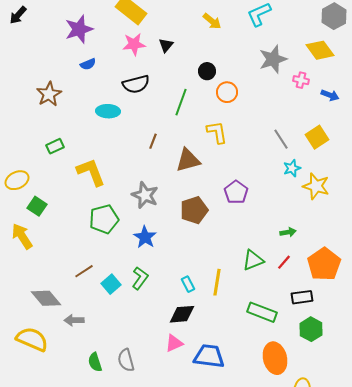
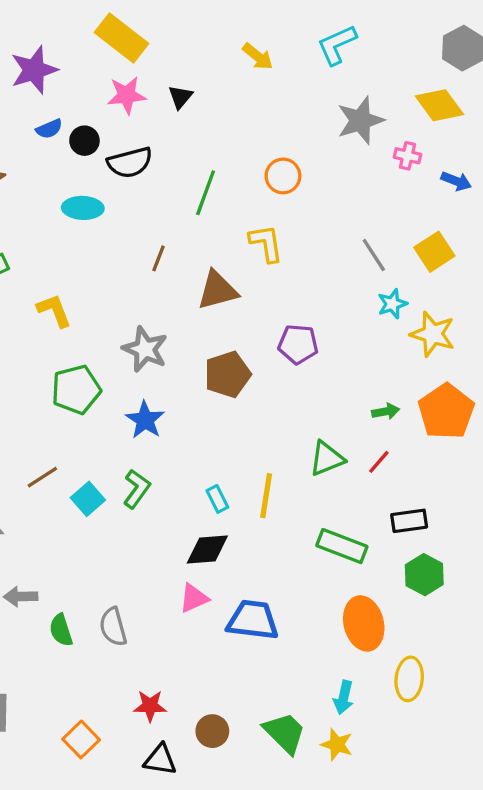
black circle: (207, 71) -> (84, 141), moved
yellow L-shape: (91, 172) -> (54, 311), size x0.7
purple pentagon: (236, 192) -> (298, 344), turned -30
orange pentagon: (324, 264) -> (446, 411), moved
gray arrow: (74, 320) -> (21, 597), moved

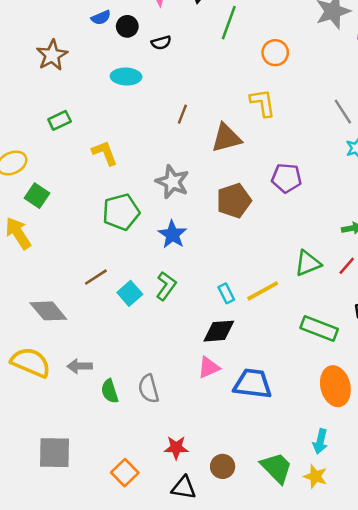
black semicircle: (130, 163) -> (161, 43), size x0.6
green line: (206, 193) -> (229, 23), moved
yellow line: (266, 496) -> (263, 291), turned 52

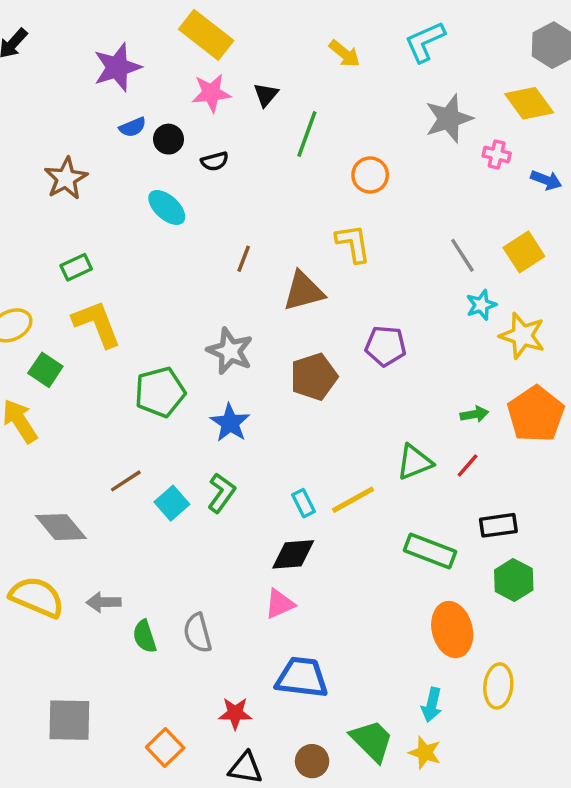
cyan ellipse: (126, 77) -> (167, 207), turned 40
yellow L-shape: (105, 153) -> (97, 324), moved, size x1.4
blue trapezoid: (253, 384) -> (302, 677), moved
brown circle: (223, 466) -> (312, 761), moved

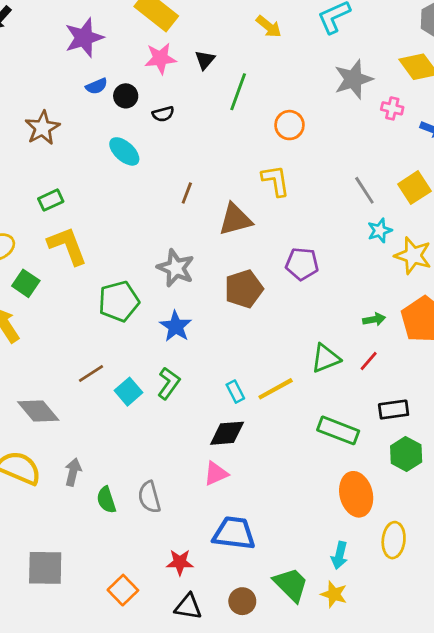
gray arrow: (104, 602) -> (73, 472), turned 104

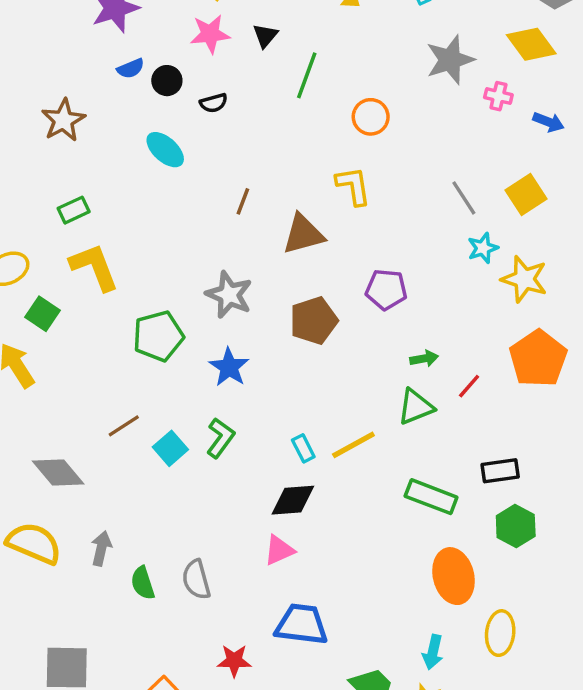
green arrow: (374, 319) -> (424, 359), moved
red line: (369, 361) -> (469, 386), moved

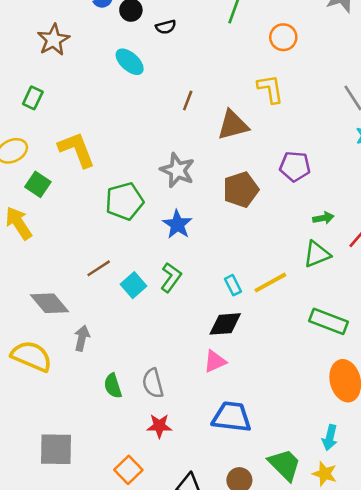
green rectangle: (74, 210) -> (33, 98), moved, turned -40
gray arrow: (101, 548) -> (82, 338), moved
red star: (234, 661) -> (159, 426), moved

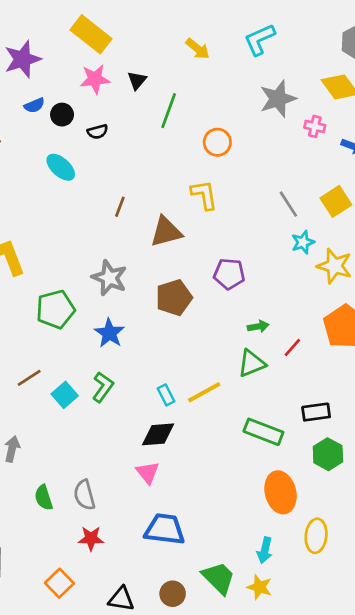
pink triangle: (215, 361) -> (148, 473), turned -45

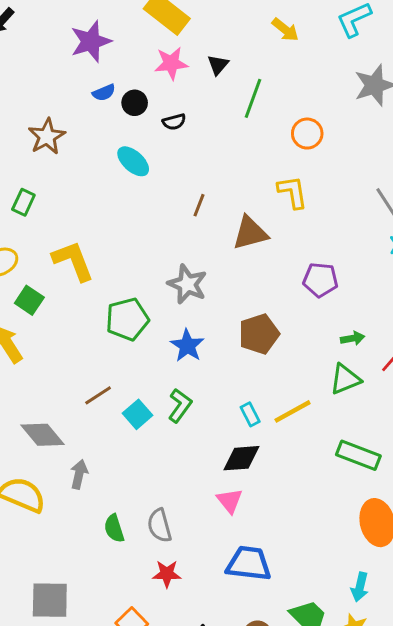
brown pentagon: (174, 298) -> (259, 334), moved

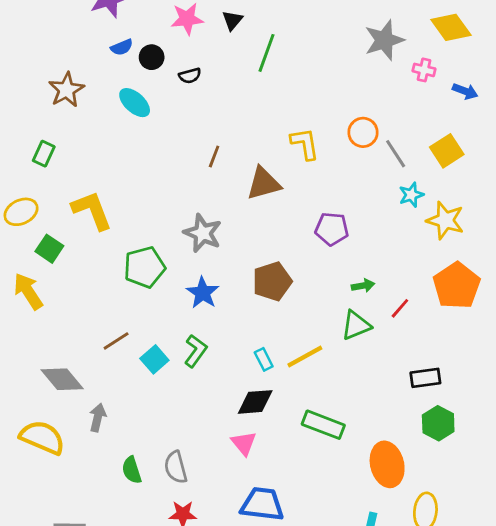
orange circle: (307, 134) -> (363, 132), moved
cyan ellipse: (133, 161) -> (135, 103), moved
green rectangle: (358, 455) -> (323, 425), moved

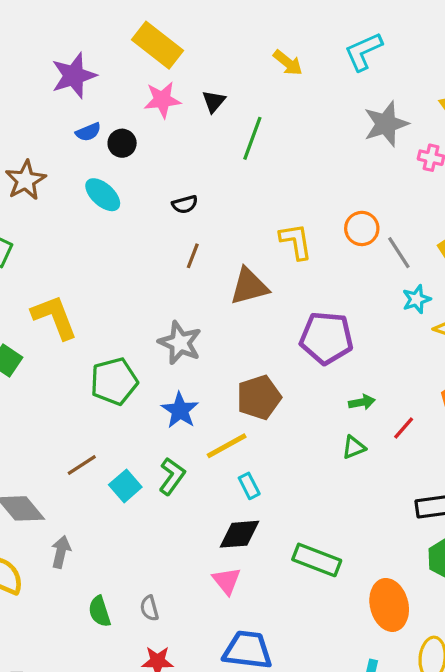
black semicircle: (190, 76) -> (185, 204), moved
purple pentagon: (332, 229) -> (326, 338), size x1.4
green triangle: (356, 325) -> (354, 447), size x0.7
yellow line: (305, 357) -> (227, 446), moved
gray semicircle: (176, 467) -> (149, 608), size x0.7

